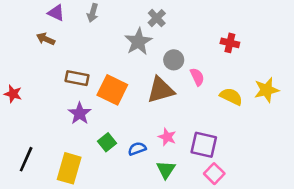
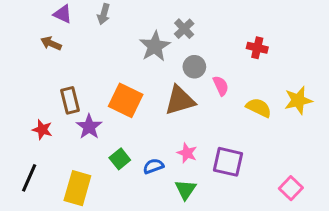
gray cross: (157, 18) -> (184, 29), moved
brown rectangle: (77, 78) -> (70, 100), moved, turned 65
red star: (13, 94) -> (42, 130), moved
pink square: (214, 174) -> (291, 188), moved

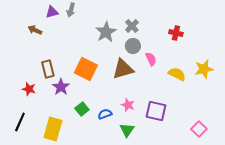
purple triangle: (63, 14) -> (52, 12), moved, turned -40
gray cross: (184, 29) -> (132, 26), moved

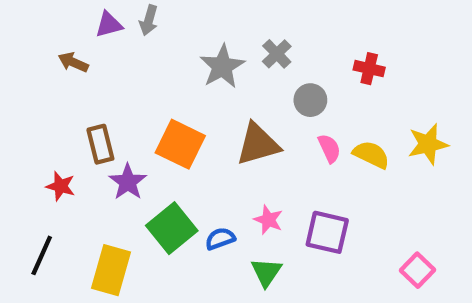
gray circle: (133, 46) -> (310, 100), moved
pink semicircle: (151, 59) -> (329, 148), moved
green square: (82, 109) -> (172, 228), size x1.6

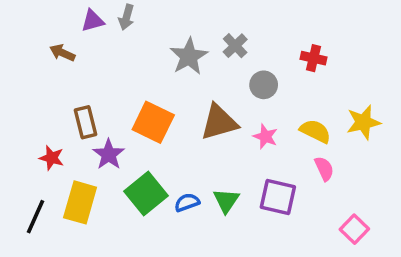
pink semicircle: (329, 148) -> (324, 169), moved
pink star: (268, 220) -> (265, 137), moved
yellow rectangle: (111, 270) -> (80, 202), moved
green triangle: (266, 272) -> (226, 201), moved

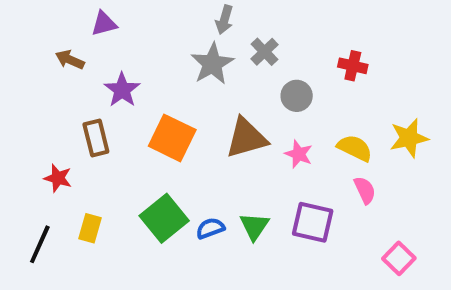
gray arrow: (126, 17) -> (224, 20), moved
purple star: (109, 154) -> (122, 90), moved
yellow rectangle: (80, 202) -> (90, 228), size x0.6

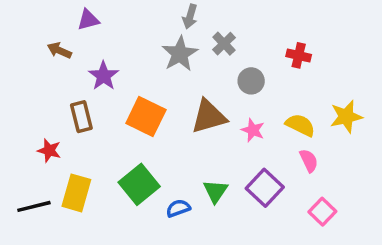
purple square: (313, 222) -> (265, 188), turned 30
yellow rectangle: (90, 228) -> (76, 193), size x1.5
blue semicircle: (210, 228) -> (178, 208), moved
black line: (40, 244) -> (34, 206), turned 52
pink square: (399, 258) -> (322, 212), moved

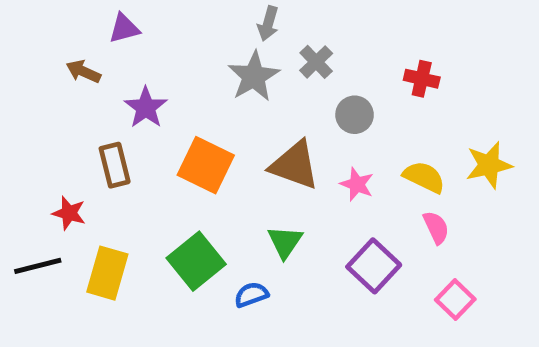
brown triangle: (209, 117) -> (295, 165), turned 36
green triangle: (215, 191) -> (285, 242), moved
black line: (34, 206) -> (38, 266), moved

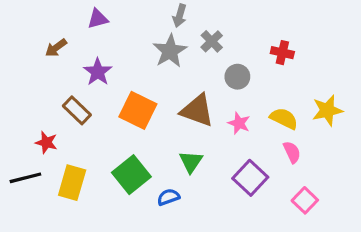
purple triangle: (124, 28) -> (98, 19), moved
brown arrow: (83, 72) -> (56, 48), turned -60
brown rectangle: (115, 165) -> (77, 110), turned -32

